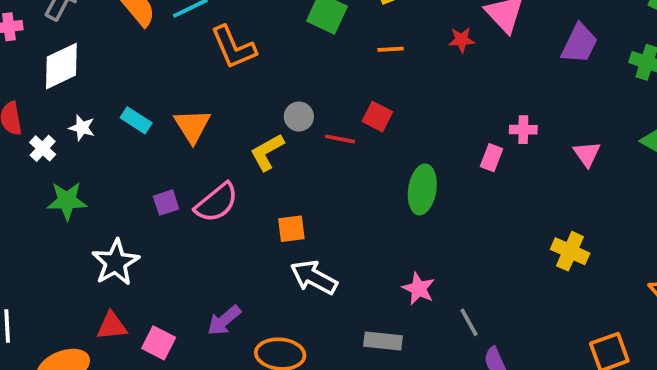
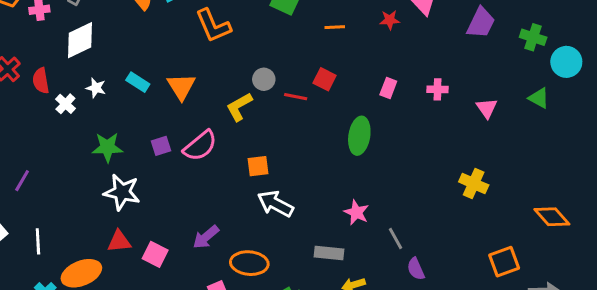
pink rectangle: (491, 158) -> (388, 88), moved
green star: (67, 201) -> (107, 147), moved
white star: (116, 262) -> (122, 192), turned -30

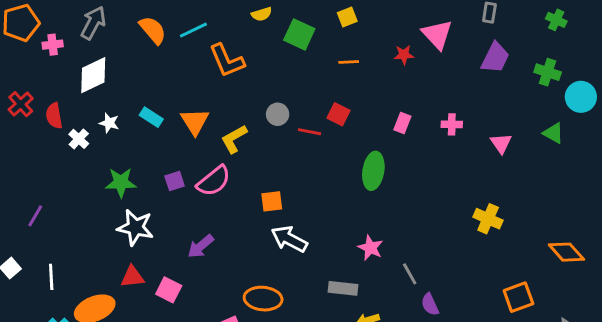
yellow L-shape: (239, 107) -> (234, 139), moved
purple arrow: (206, 237) -> (201, 246), moved

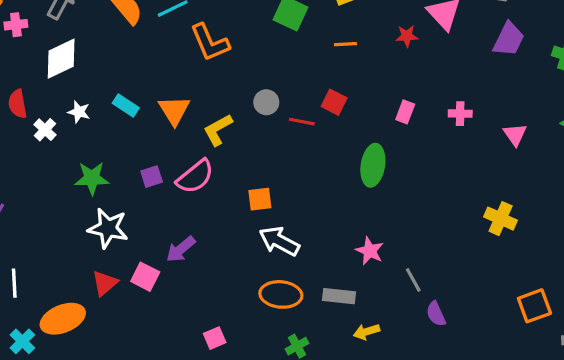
red triangle: (132, 277) -> (105, 283), turned -35
pink square: (169, 290) -> (145, 277), moved
orange ellipse: (263, 299) -> (281, 294), moved

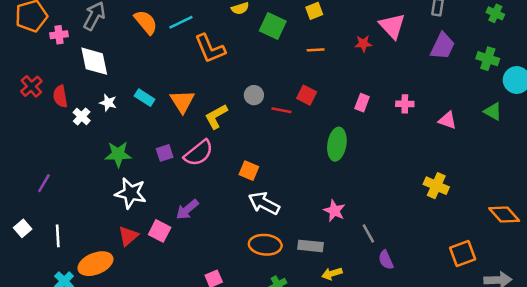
white diamond: (61, 59) -> (94, 61), turned -76
pink triangle: (515, 135) -> (448, 120), turned -36
orange square: (260, 199) -> (249, 171), turned 30

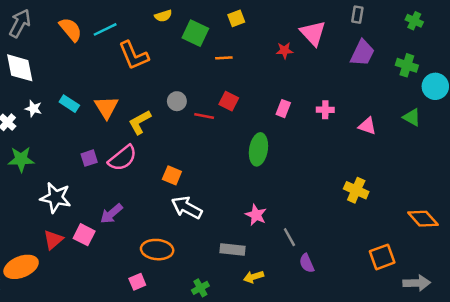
orange line: (316, 50) -> (224, 58), moved
green star: (118, 154) -> (21, 159), moved
orange ellipse: (265, 245) -> (157, 250), moved

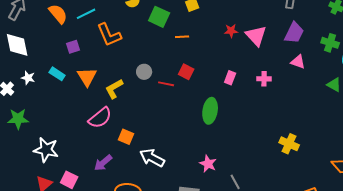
pink triangle: (313, 33) -> (256, 36), moved
pink triangle: (367, 126) -> (298, 62), moved
purple square: (89, 158) -> (73, 47), moved
orange square: (172, 175) -> (126, 137), moved
purple arrow: (111, 214) -> (103, 163), moved

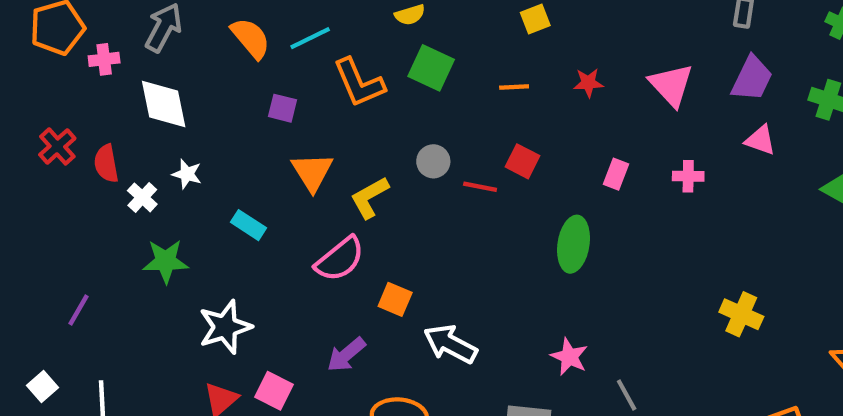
green square: (159, 17) -> (431, 68), moved
red star: (231, 31) -> (588, 83), moved
purple square: (73, 47) -> (282, 108), turned 32
cyan rectangle: (57, 74) -> (249, 225), moved
white star: (46, 150) -> (225, 327), turned -30

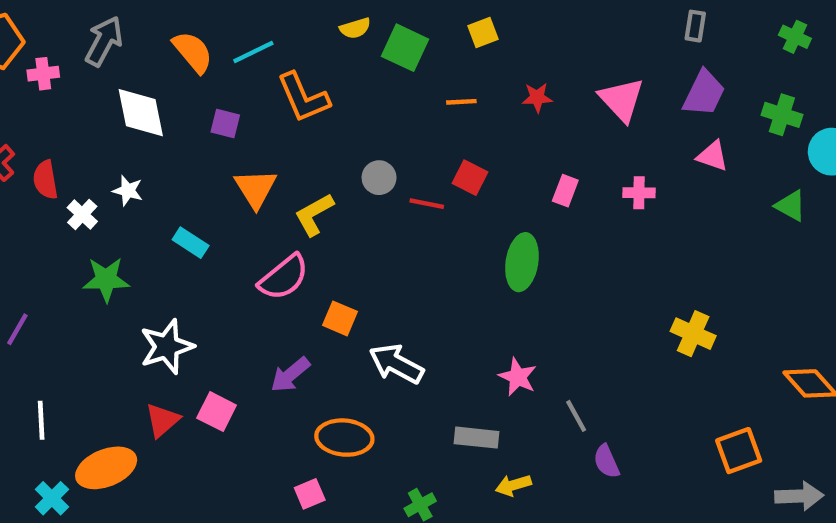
green square: (431, 68) -> (405, 48), moved
white diamond: (164, 104) -> (141, 113), moved

